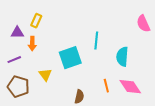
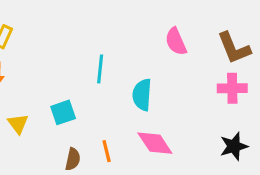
cyan square: (70, 58) -> (63, 112), moved, size x0.7
orange line: (106, 86) -> (107, 151), moved

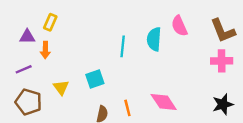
cyan semicircle: (142, 95) -> (154, 39), moved

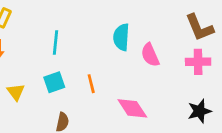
pink semicircle: (179, 26) -> (150, 55), moved
cyan line: (123, 46) -> (56, 43), moved
orange line: (127, 108) -> (91, 84), moved

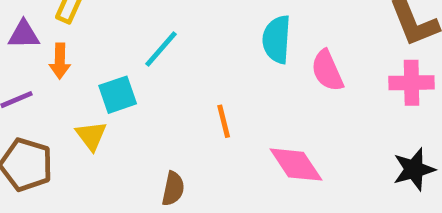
cyan line: (56, 43) -> (161, 49), turned 35
cyan square: (54, 82) -> (118, 95), moved

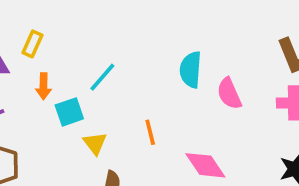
orange arrow: (60, 61) -> (44, 86), moved
yellow triangle: (91, 136) -> (95, 143), moved

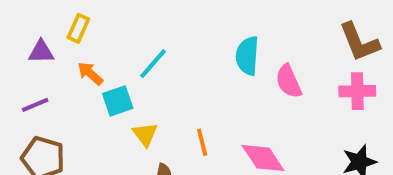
orange arrow: (44, 86) -> (90, 73), turned 130
orange line: (150, 132) -> (202, 142), moved

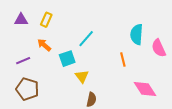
purple triangle: (41, 52) -> (21, 20), moved
orange arrow: (90, 73) -> (44, 45), moved
orange line: (202, 142) -> (123, 60), moved

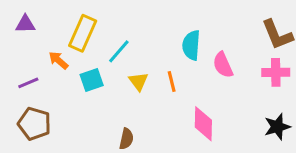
yellow rectangle: (46, 20) -> (83, 33), moved, size x1.6
yellow triangle: (82, 76) -> (138, 81), moved
pink diamond: (145, 89) -> (203, 124), turned 35

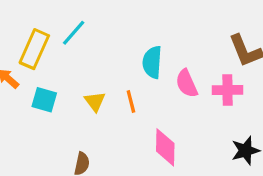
cyan line: (119, 51) -> (74, 33), moved
pink cross: (276, 72) -> (227, 90), moved
cyan square: (92, 80) -> (44, 100), turned 35

